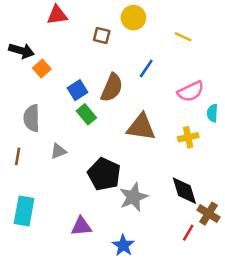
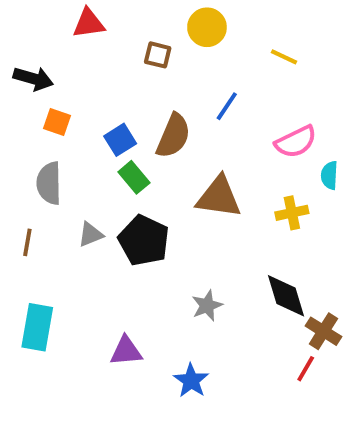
orange square: (42, 69) -> (57, 122), moved, turned -30
black pentagon: (104, 174) -> (144, 240), moved
gray star: (133, 197) -> (207, 306), size x0.7
red line: (188, 233) -> (306, 369), moved

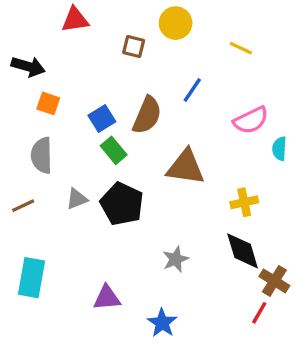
yellow cross: (292, 213) -> (244, 202), moved
brown line: (27, 242) -> (23, 206), turned 55

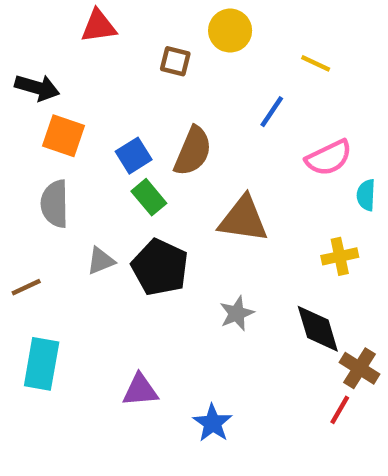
blue line: (192, 90) -> (272, 112), moved
orange square: (48, 103) -> (63, 136), size x1.4
yellow cross: (244, 202) -> (340, 256), moved
brown line: (23, 206) -> (26, 287), moved
gray star: (176, 259) -> (237, 313), moved

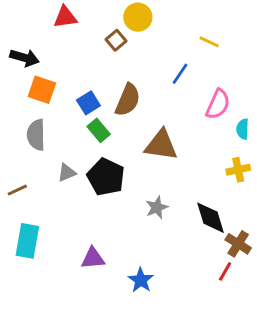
yellow circle: (230, 31) -> (138, 17), moved
brown square: (175, 61) -> (116, 40), turned 36
pink semicircle: (329, 158) -> (218, 104), turned -40
yellow cross: (340, 256) -> (238, 170), moved

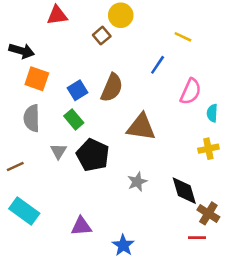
green rectangle: (99, 130) -> (74, 119), moved
gray triangle: (67, 173) -> (58, 151), turned -36
cyan rectangle: (27, 241) -> (24, 211), turned -64
red line: (225, 271) -> (197, 238), turned 60

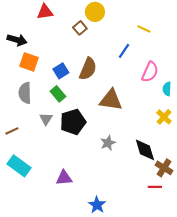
yellow cross: (208, 149) -> (164, 117), turned -35
black pentagon: (93, 155) -> (73, 122), turned 30
blue star: (123, 245) -> (97, 205), moved

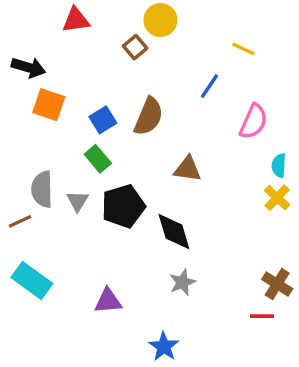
cyan semicircle: (167, 89) -> (279, 166), moved
gray semicircle: (25, 93) -> (42, 189), moved
brown triangle: (111, 100) -> (187, 169), size x0.7
gray star: (108, 143) -> (182, 282), moved
black diamond: (145, 150) -> (174, 232), moved

